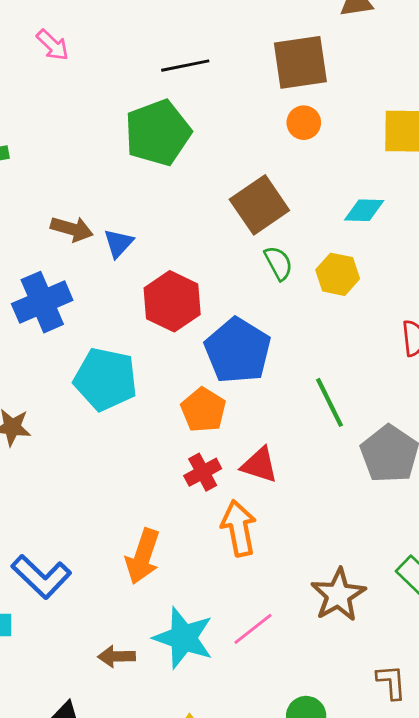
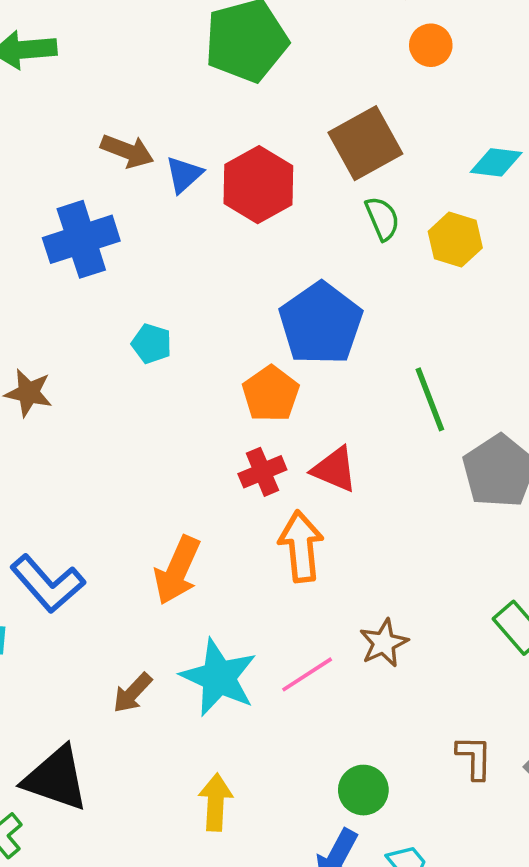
red hexagon: (172, 301) -> (258, 185), moved
cyan pentagon: (106, 379) -> (152, 344), size x0.5
brown star: (338, 595) -> (384, 643), moved, size x0.7
brown arrow: (117, 657) -> (132, 693), turned -51

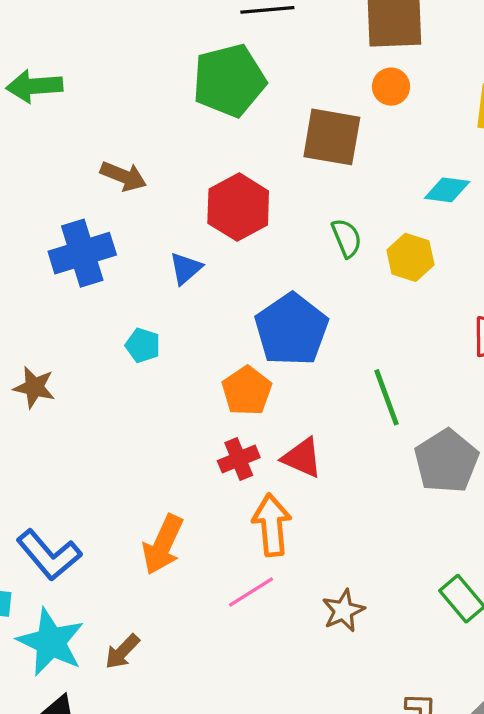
brown square: (365, 143) -> (332, 137), moved, turned 38
blue triangle: (184, 174) -> (186, 268), moved
pink line: (307, 674) -> (251, 592), moved
cyan star: (219, 677) -> (51, 642), moved

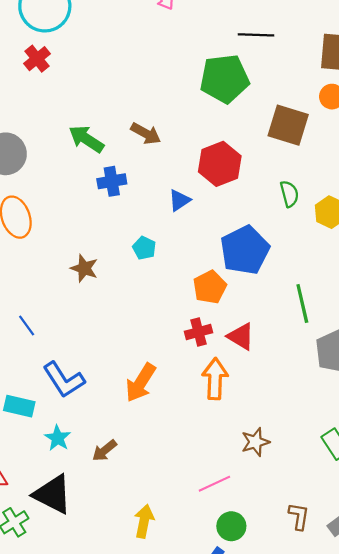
green arrow: (34, 86) -> (86, 139), moved, turned 30
blue cross: (82, 253) -> (112, 181), size x0.7
brown star: (34, 387) -> (84, 268), moved
pink line: (251, 592) -> (214, 484), moved
cyan star: (51, 642) -> (58, 438), size x0.6

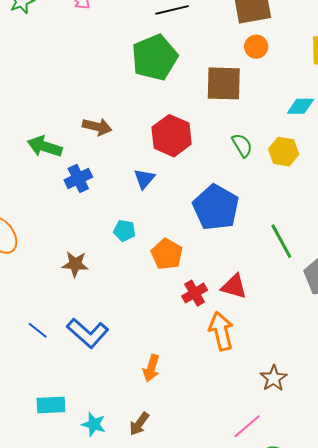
orange pentagon: (210, 287) -> (167, 254), moved
blue L-shape: (64, 380) -> (88, 333), moved
orange arrow: (141, 383) -> (151, 368), moved, size x0.7

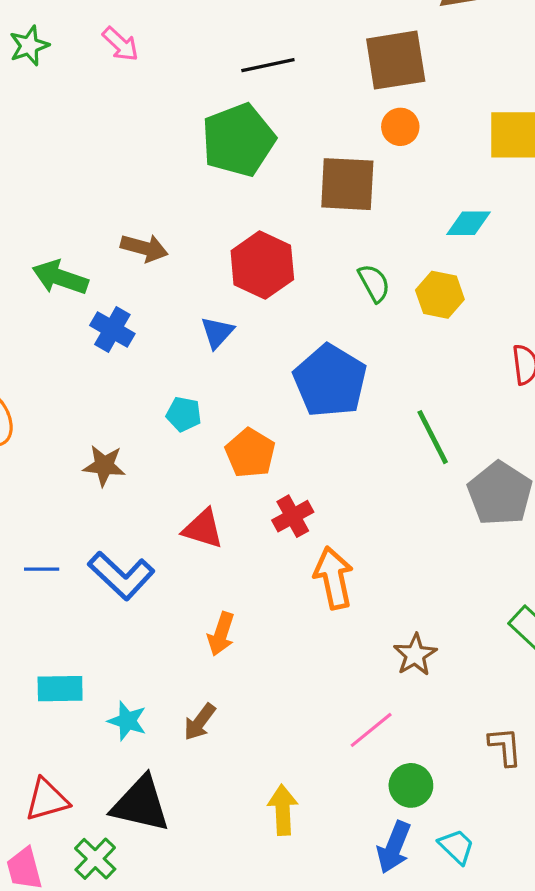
blue cross: (78, 178) -> (112, 330), turned -36
red triangle: (234, 287) -> (203, 529), moved
blue line: (38, 330) -> (42, 569), turned -40

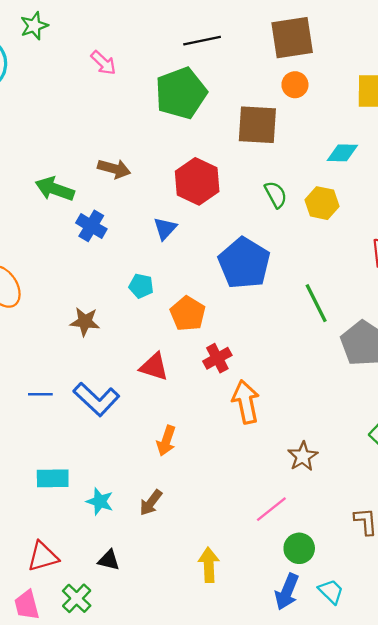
pink arrow: (120, 44) -> (103, 63), moved
black triangle: (141, 804) -> (109, 560), size x0.5

